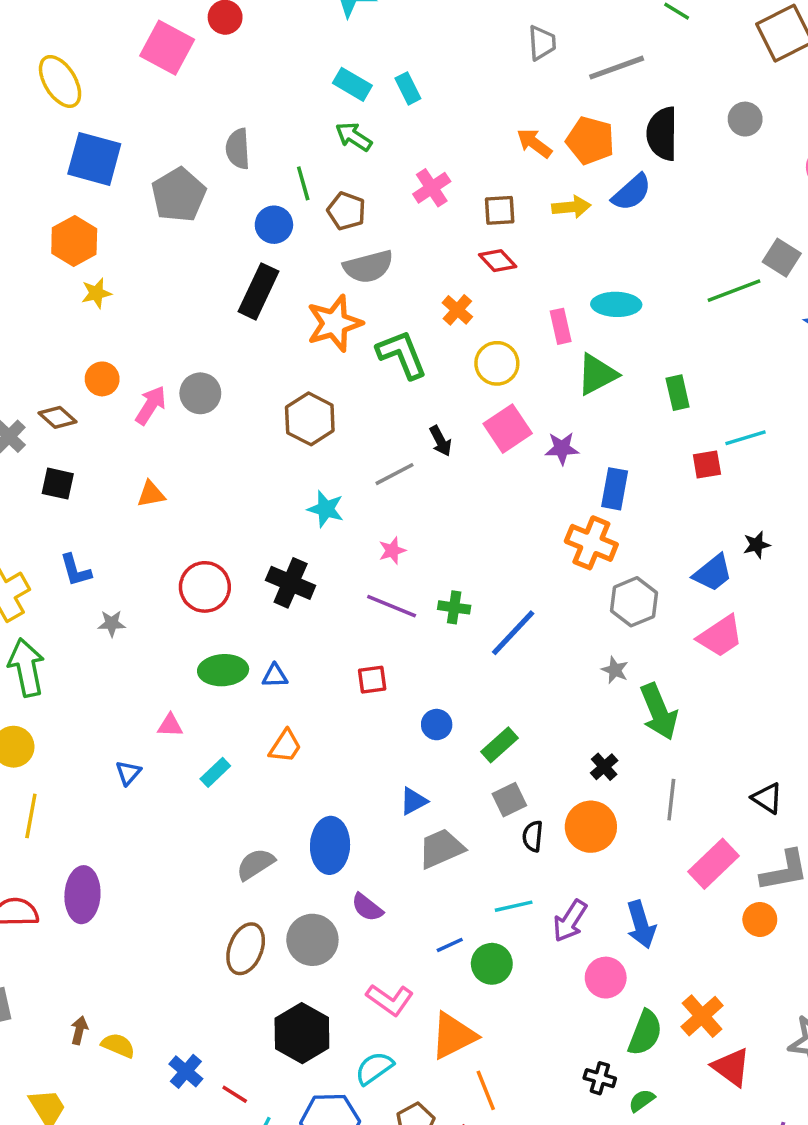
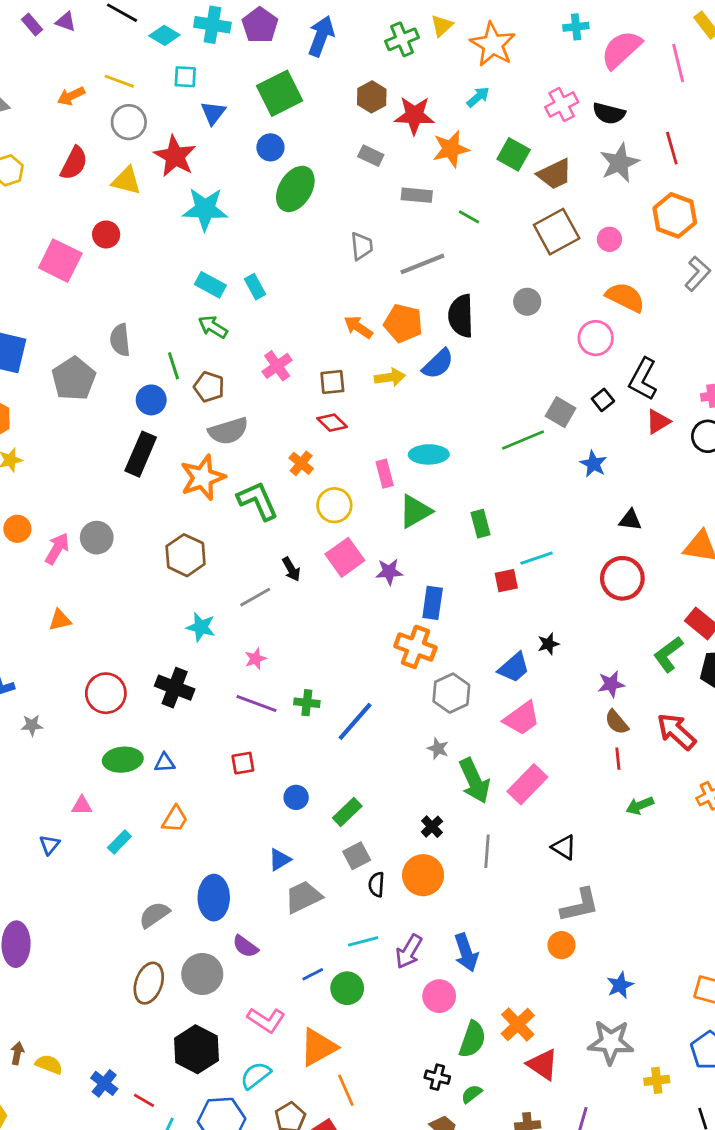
pink rectangle: (714, 864) -> (527, 784), moved

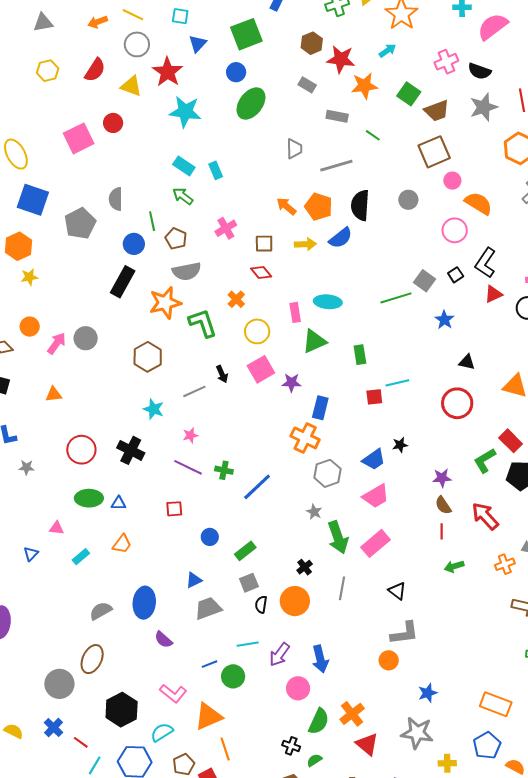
pink circle: (609, 239) -> (452, 181), moved
pink square: (60, 261) -> (79, 138), turned 32
gray circle: (202, 974) -> (59, 684), moved
yellow semicircle: (49, 1064) -> (14, 731), moved

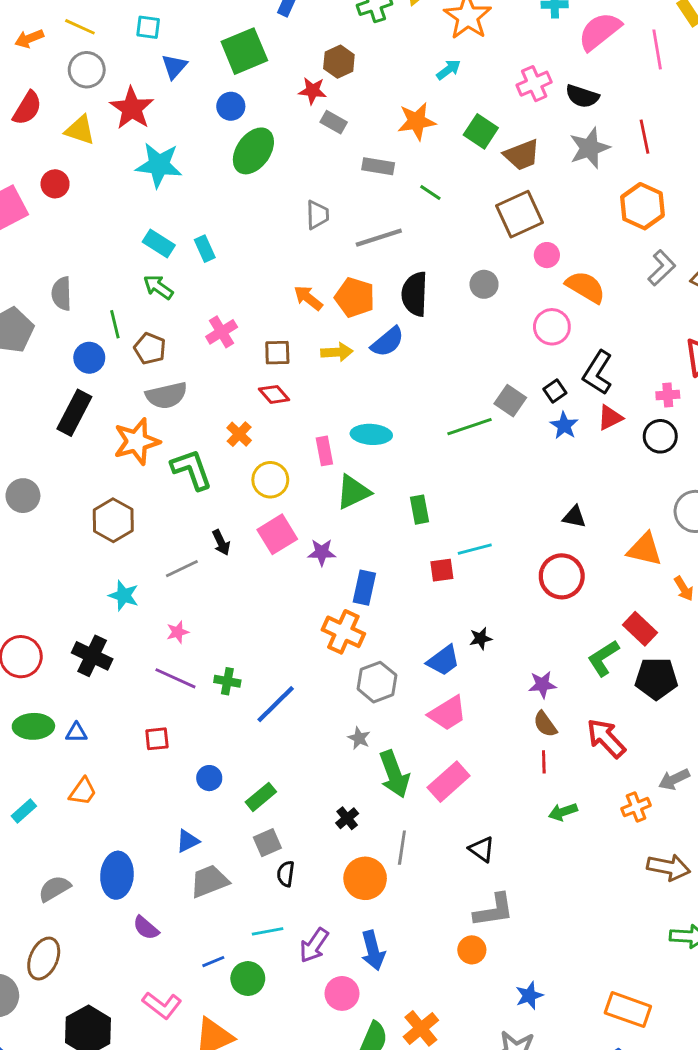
red star: (341, 59) -> (312, 91), moved, size x0.7
blue star: (444, 320) -> (564, 426), moved
orange circle: (295, 601) -> (365, 878), moved

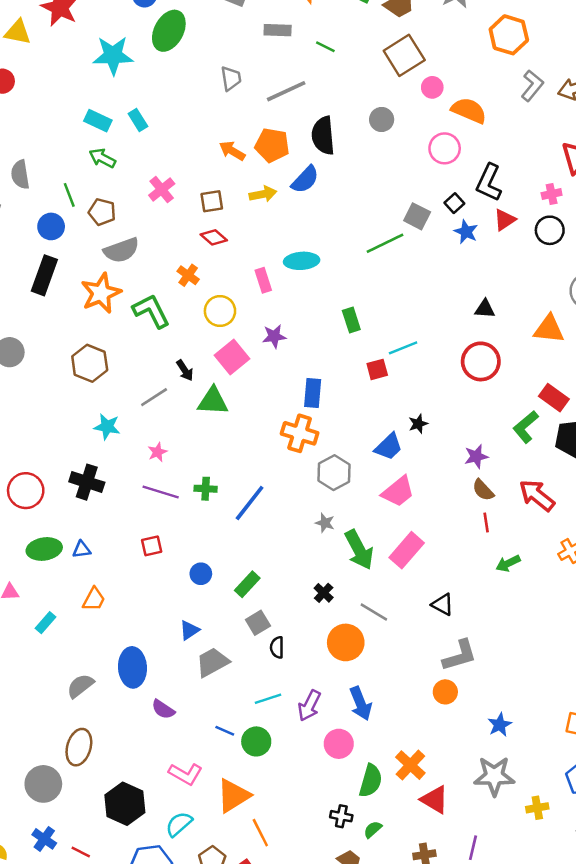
cyan star: (159, 165) -> (113, 55), moved
green triangle: (353, 492) -> (213, 401), moved, turned 36
purple star: (322, 552) -> (274, 336), moved
gray line: (402, 848) -> (374, 612), turned -60
blue line: (213, 962) -> (225, 731), turned 54

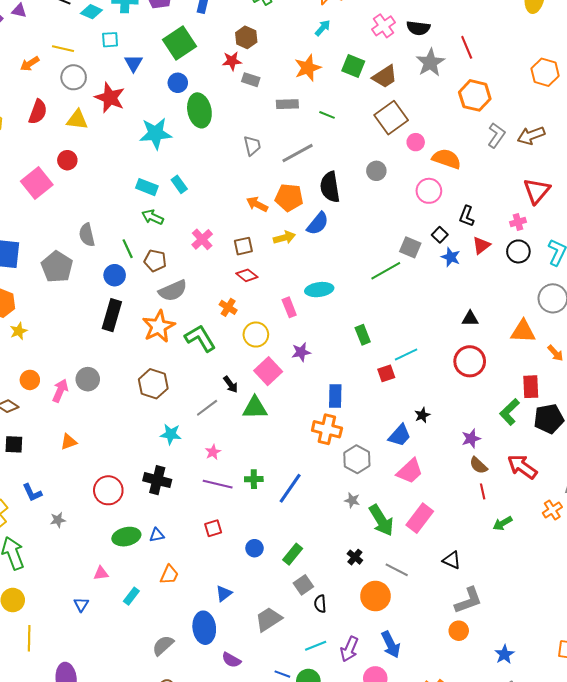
green ellipse: (169, 31) -> (199, 110), turned -36
black L-shape: (489, 183) -> (467, 216), size x0.7
red rectangle: (554, 398) -> (531, 387), turned 55
blue triangle: (189, 630) -> (224, 593), moved

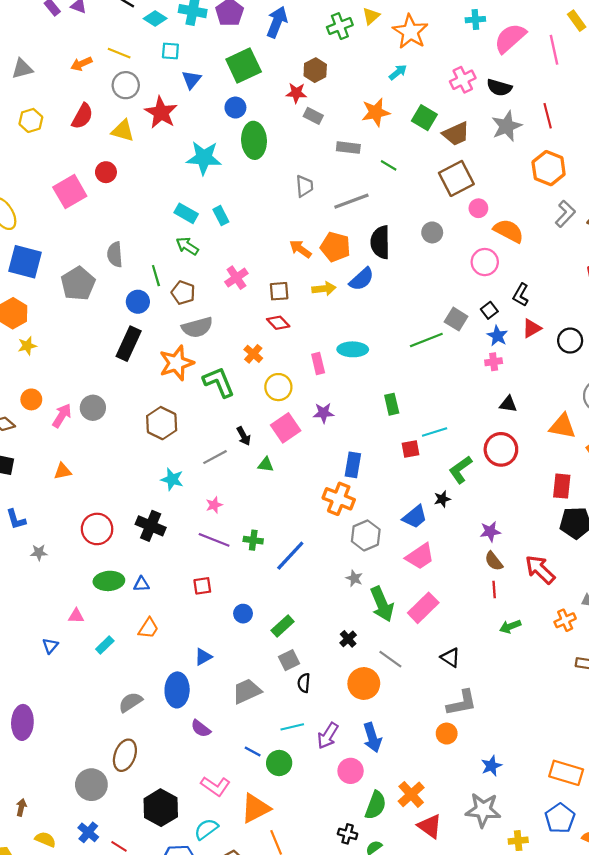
pink cross: (518, 222) -> (494, 362), moved
green triangle: (255, 408) -> (266, 465), size x0.6
green L-shape: (509, 412) -> (460, 470), moved

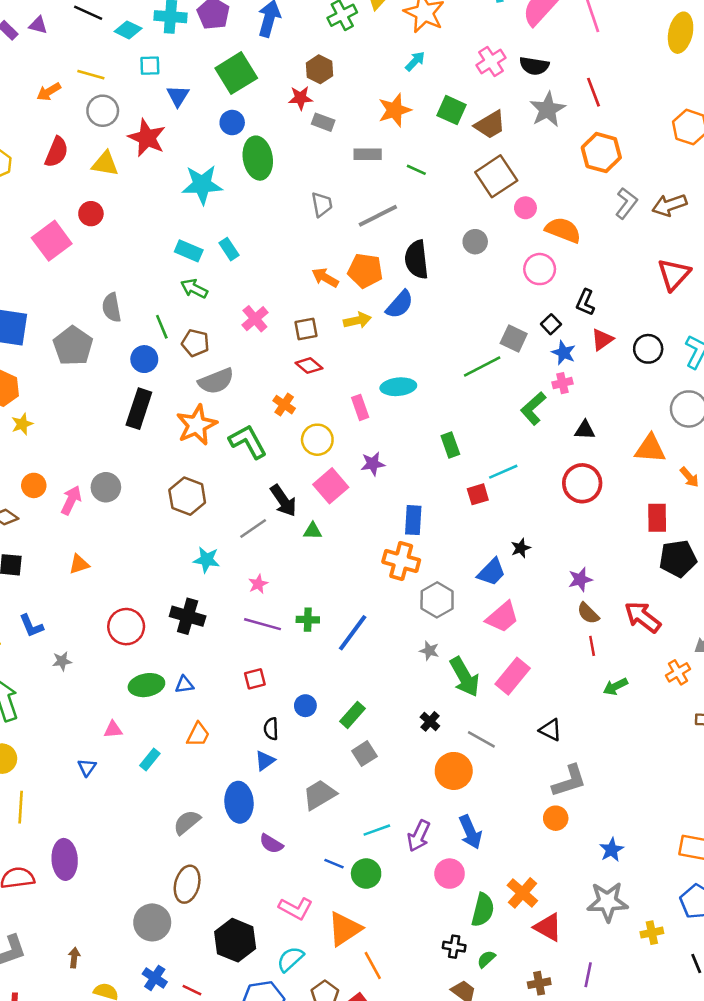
black arrow: (244, 436) -> (283, 501), size x1.5
green L-shape: (460, 470) -> (533, 408), moved
black semicircle: (304, 683) -> (271, 729), moved

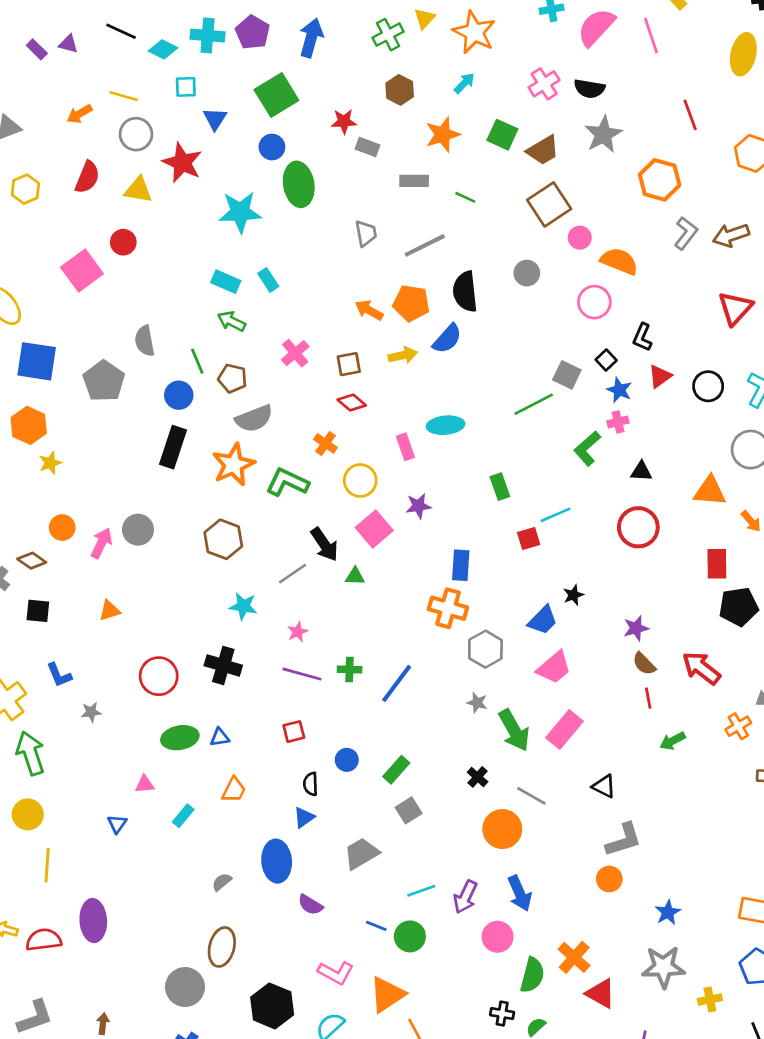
brown hexagon: (319, 69) -> (400, 90), moved
red line: (594, 92) -> (690, 115), moved
green L-shape: (248, 442) -> (287, 482), turned -36
gray semicircle: (187, 822) -> (222, 882), size x0.7

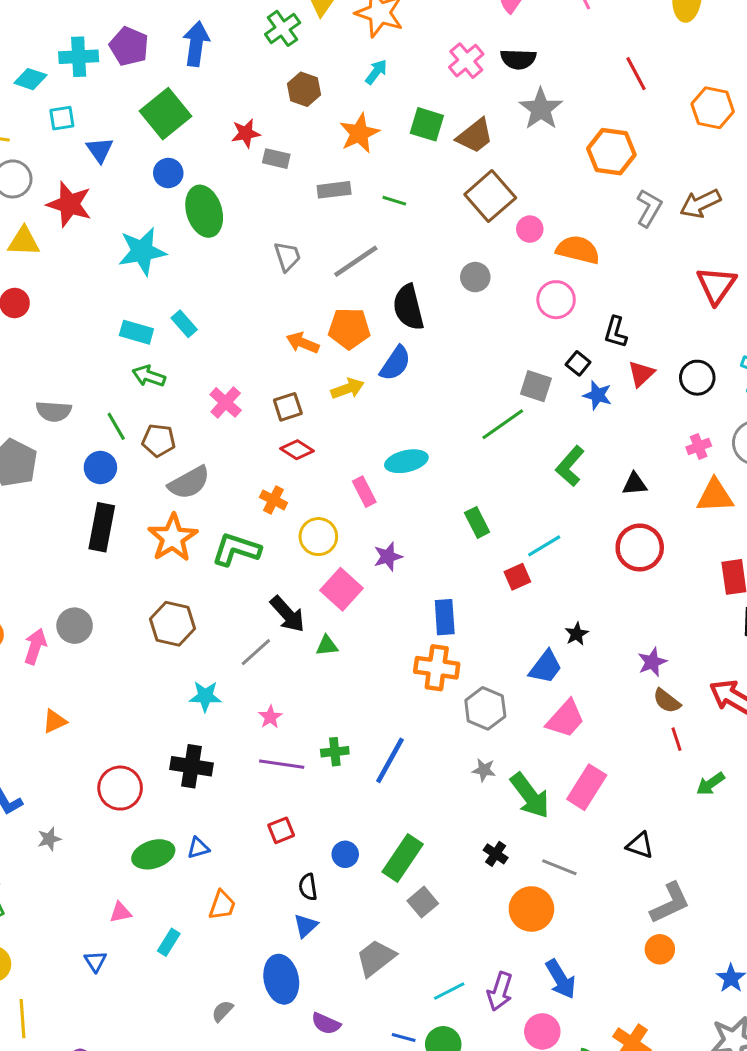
gray semicircle: (145, 341) -> (54, 411), turned -68
pink cross: (618, 422) -> (699, 446), moved
green rectangle: (396, 770) -> (403, 858), size x1.4

